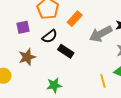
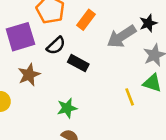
purple square: (23, 27) -> (20, 37), size x1.6

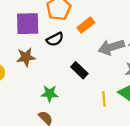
black rectangle: (78, 63) -> (79, 70), moved

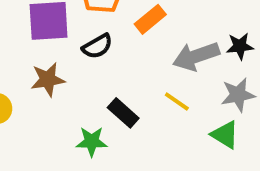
black rectangle: (79, 70) -> (123, 113), moved
yellow line: (104, 99) -> (177, 102), moved, turned -48

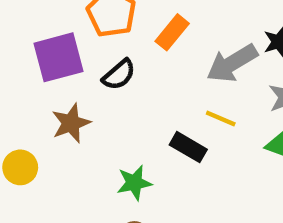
black rectangle: (123, 113) -> (188, 147), moved

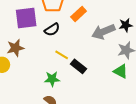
yellow line: (221, 118) -> (62, 55), moved
brown star: (71, 123) -> (15, 48), moved

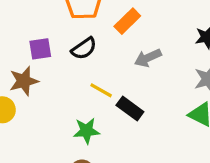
purple square: (26, 18) -> (40, 49), moved, size x0.6
gray arrow: (103, 32) -> (148, 58), moved, size x0.7

